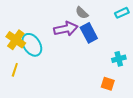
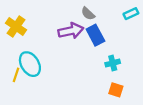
yellow cross: (16, 40) -> (16, 26), moved
cyan ellipse: (32, 45) -> (30, 64), moved
cyan cross: (119, 59) -> (113, 63), moved

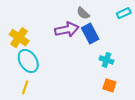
yellow cross: (16, 26) -> (19, 38), moved
cyan cross: (113, 63) -> (106, 60), turned 32
yellow line: (16, 75) -> (25, 87), moved

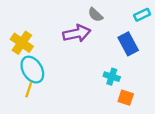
blue rectangle: (90, 34) -> (128, 44), moved
cyan cross: (106, 60) -> (112, 77), moved
yellow line: (25, 87) -> (29, 89), moved

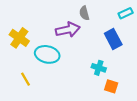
gray semicircle: (95, 15) -> (84, 13), turned 32
cyan ellipse: (32, 70) -> (47, 54), moved, turned -45
yellow line: (29, 89) -> (25, 79), turned -48

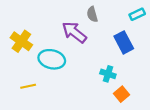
purple arrow: (68, 30) -> (74, 32), turned -130
yellow line: (25, 79) -> (28, 86), turned -72
orange square: (111, 86) -> (121, 94), turned 32

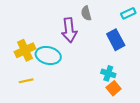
purple arrow: (74, 32) -> (69, 30), turned -135
yellow cross: (21, 41) -> (25, 50), moved, turned 30
cyan cross: (108, 74) -> (108, 73), moved

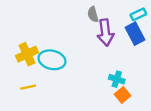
purple arrow: (69, 30) -> (105, 33), moved
blue rectangle: (116, 40) -> (135, 34), moved

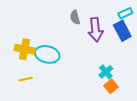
gray semicircle: (93, 14) -> (75, 17), moved
yellow cross: (27, 54) -> (25, 49), turned 36
cyan cross: (117, 79) -> (106, 72), turned 32

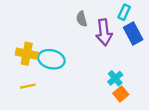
cyan rectangle: (125, 13) -> (124, 12), moved, turned -40

